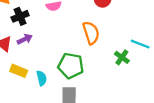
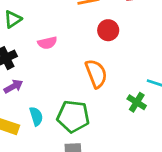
cyan semicircle: (42, 78) -> (36, 116), moved

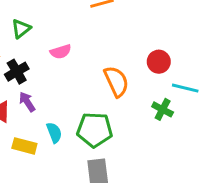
red circle: (108, 30) -> (159, 62), moved
purple arrow: (13, 86) -> (27, 102), turned -90

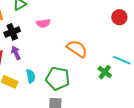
red circle: (159, 62) -> (119, 17), moved
orange semicircle: (116, 81) -> (77, 49), turned -40

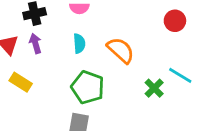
red circle: (119, 17) -> (175, 21), moved
cyan semicircle: (31, 76) -> (79, 43), moved

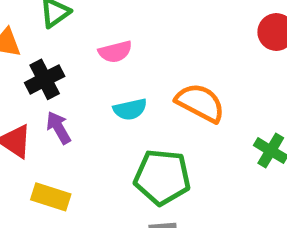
cyan semicircle: (79, 43) -> (130, 109), turned 96

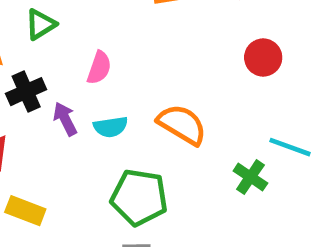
pink semicircle: (115, 52) -> (99, 68), turned -60
purple arrow: (59, 128) -> (65, 119), moved

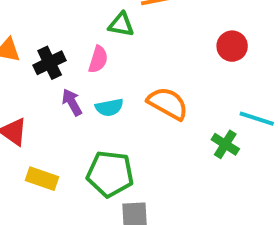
green triangle: (41, 24) -> (121, 25), moved, turned 44
black cross: (26, 92) -> (50, 63), moved
green pentagon: (139, 197) -> (110, 174), moved

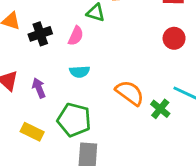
purple arrow: (72, 102) -> (39, 88), moved
orange semicircle: (168, 103) -> (130, 93), moved
yellow rectangle: (42, 179) -> (32, 132), moved

